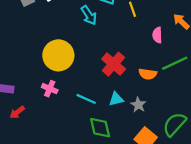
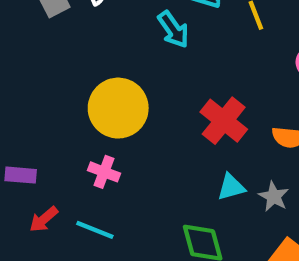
cyan line: (86, 99) -> (95, 230), moved

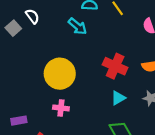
cyan triangle: (231, 187) -> (118, 98), moved

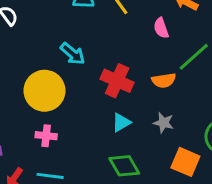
cyan arrow: (77, 26) -> (73, 54), moved

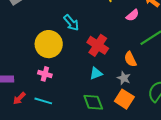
pink semicircle: (161, 28) -> (132, 15), turned -120
orange semicircle: (164, 80) -> (130, 59), moved, turned 63
orange square: (185, 162) -> (124, 99), moved

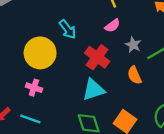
pink semicircle: (132, 15) -> (112, 26), moved
cyan triangle: (96, 73) -> (93, 90), size x1.5
gray star: (124, 78) -> (133, 45), moved

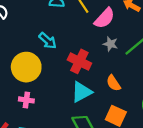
pink semicircle: (112, 26) -> (104, 18), moved, size x1.5
orange semicircle: (134, 75) -> (113, 83), moved

